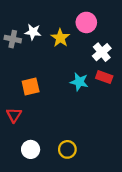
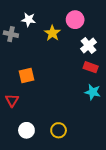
white star: (33, 32) -> (29, 20), moved
cyan star: (79, 82) -> (93, 92), moved

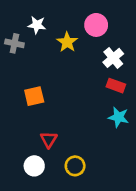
red triangle: (12, 100) -> (49, 140), moved

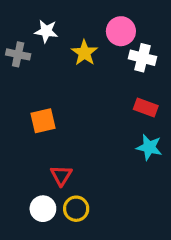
white cross: (113, 58) -> (142, 58), moved, turned -36
yellow circle: (75, 166) -> (76, 209), moved

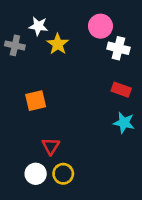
yellow star: (84, 53) -> (58, 44), moved

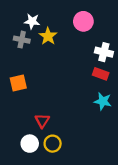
gray cross: (15, 45) -> (22, 40), moved
white cross: (118, 48) -> (104, 52), moved
orange square: (36, 101) -> (18, 83), moved

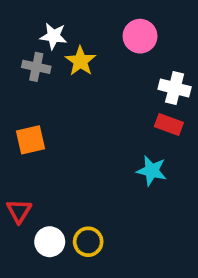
cyan star: (103, 101) -> (152, 171), moved
red triangle: (42, 121) -> (19, 211), moved

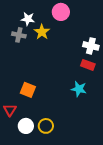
pink circle: (140, 36) -> (61, 12), moved
orange square: (31, 140) -> (28, 90), moved, turned 35

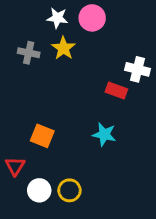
white star: (28, 19) -> (57, 18), moved
red rectangle: (88, 65) -> (116, 91), moved
cyan star: (79, 89) -> (104, 134), moved

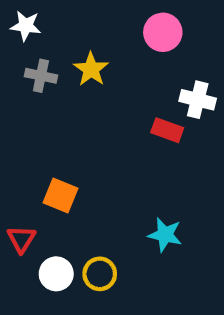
white star: (57, 18) -> (26, 26), moved
pink circle: (92, 18) -> (163, 32), moved
cyan star: (104, 134) -> (165, 235), moved

